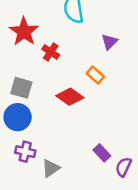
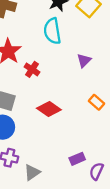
orange rectangle: (95, 75) -> (96, 102), moved
purple rectangle: (102, 153) -> (77, 159), turned -70

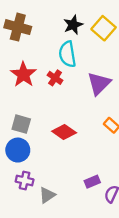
purple triangle: (84, 60) -> (99, 83), size x1.6
red cross: (32, 69) -> (55, 78), moved

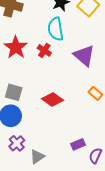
purple triangle: (99, 83) -> (84, 56), turned -35
purple cross: (25, 180) -> (17, 143), turned 35

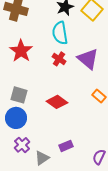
red cross: (44, 50) -> (59, 59), moved
purple rectangle: (78, 144) -> (66, 146), moved

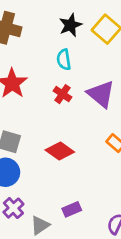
cyan semicircle: (60, 33) -> (64, 60), size x0.7

